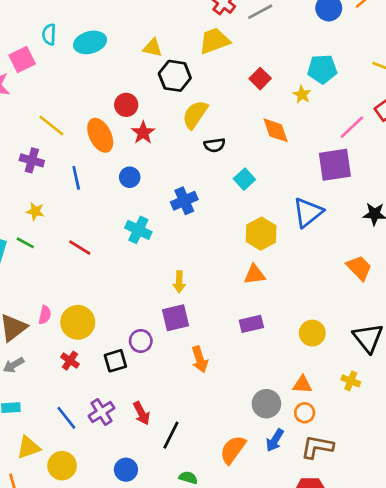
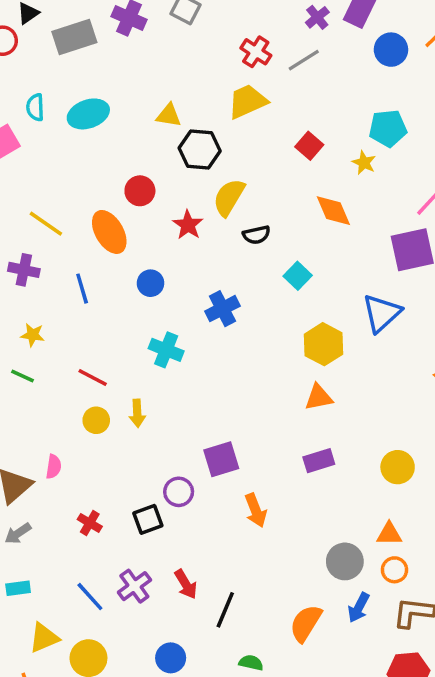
red star: (143, 133) -> (188, 225), moved
yellow arrow: (179, 282) -> (137, 413), moved
yellow circle: (78, 322) -> (96, 420), moved, size x0.6

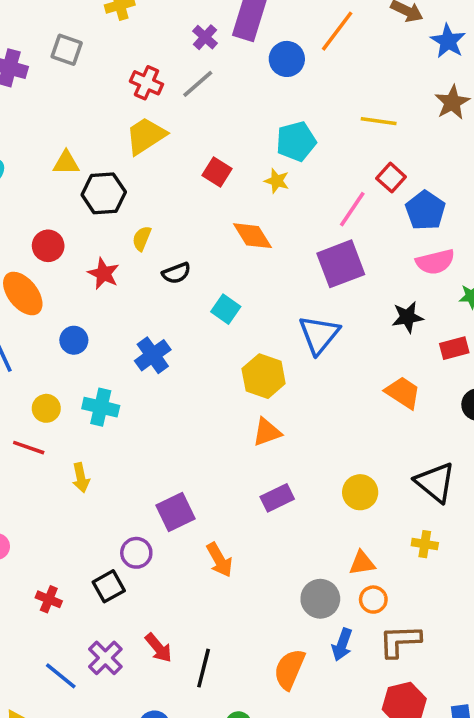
yellow semicircle: (229, 197) -> (142, 238), size x0.6
yellow circle: (96, 420) -> (46, 408), moved

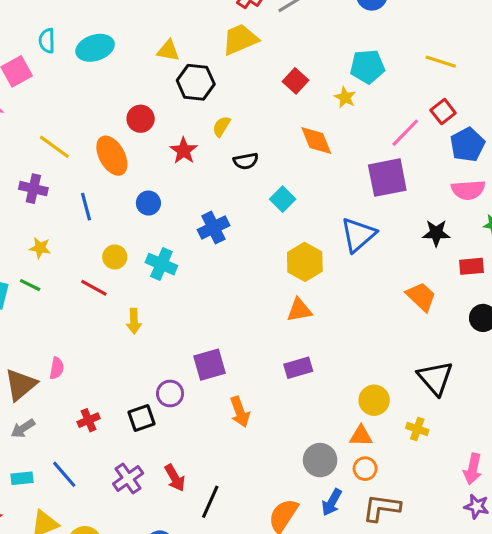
yellow circle: (360, 492) -> (374, 400), moved
red cross: (49, 599) -> (89, 420), turned 35
blue line: (61, 676) -> (64, 474), moved

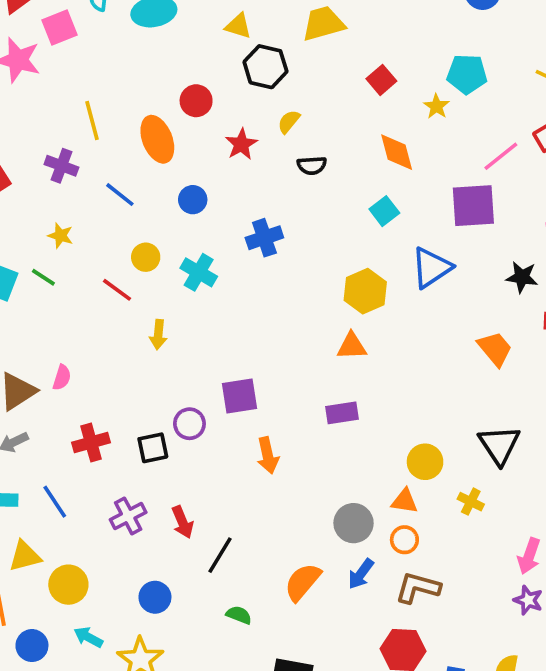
yellow line: (54, 147) -> (92, 121), turned 32
cyan square: (283, 199) -> (384, 211), moved
blue line: (86, 207) -> (120, 195), turned -44
red cross: (89, 420) -> (91, 442), size x1.4

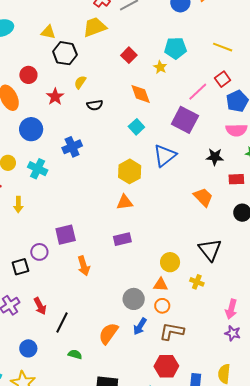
blue circle: (193, 200) -> (31, 129), size x1.5
purple square: (473, 206) -> (185, 120), turned 36

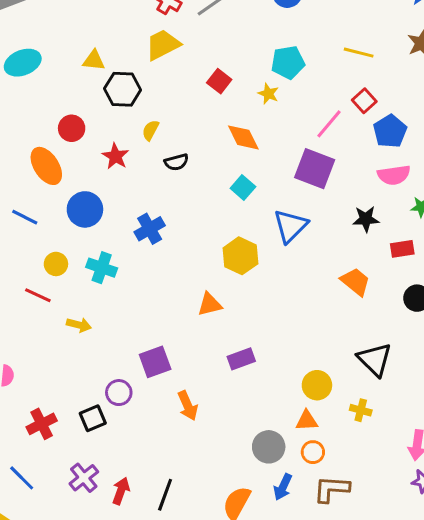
orange triangle: (125, 202) -> (210, 304), moved
yellow arrow: (18, 205) -> (79, 325), turned -70
red arrow: (40, 306) -> (121, 491), moved, turned -126

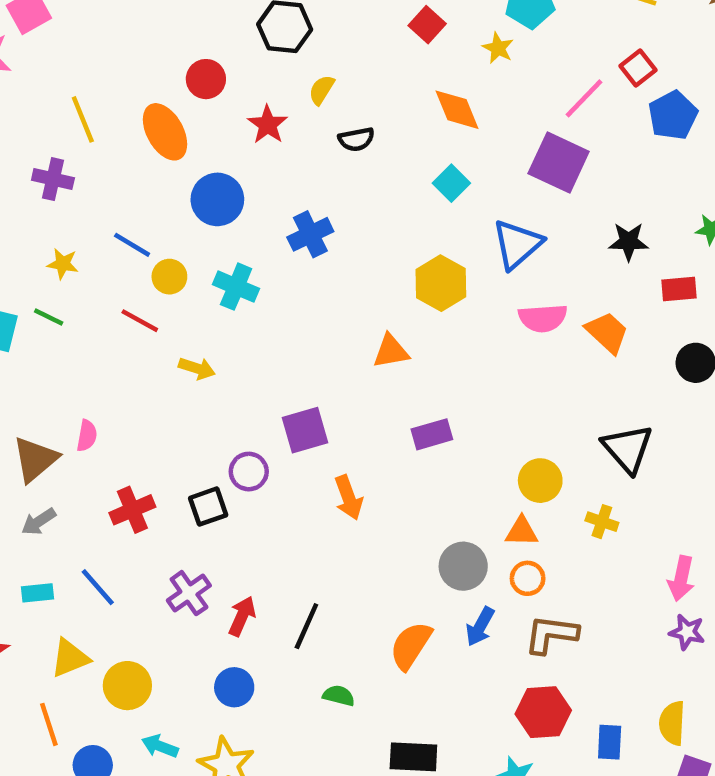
pink semicircle: (394, 175) -> (543, 318), moved
blue line: (25, 217) -> (132, 245), moved

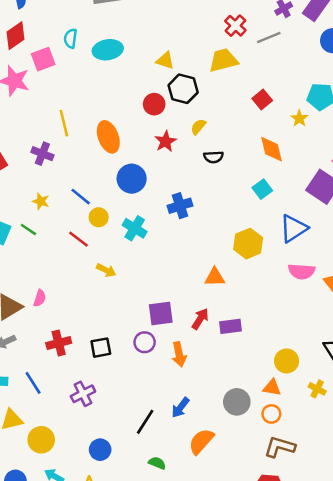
red circle: (206, 79) -> (154, 104), moved
purple circle: (249, 472) -> (145, 342), moved
red arrow: (242, 616) -> (200, 319), moved
blue arrow: (480, 627) -> (180, 408), moved

